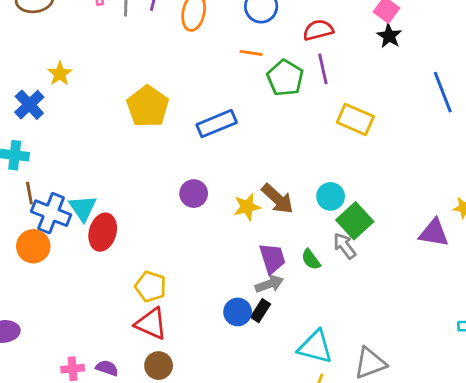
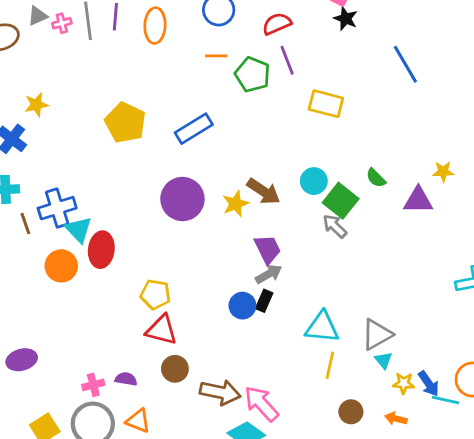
yellow star: (60, 74) -> (36, 105), turned 30
purple circle: (194, 194) -> (182, 199), size x1.6
blue cross: (51, 213) -> (57, 208), moved, turned -30
orange circle: (33, 246) -> (61, 266), moved
green semicircle: (311, 259) -> (376, 178), moved

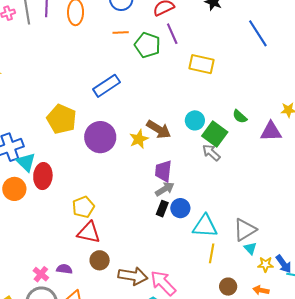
yellow pentagon: (125, 123) -> (62, 119), moved
purple trapezoid: (268, 249) -> (163, 171), turned -145
yellow pentagon: (155, 294) -> (83, 207), turned -30
blue circle: (242, 306) -> (180, 208), moved
pink cross: (93, 385) -> (41, 274), turned -35

